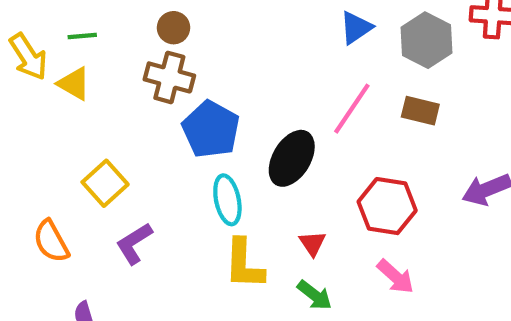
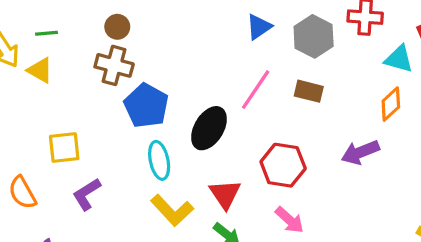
yellow square: (105, 183) -> (64, 148), turned 36
red triangle: (312, 243) -> (225, 194), size x1.5
yellow L-shape: (244, 264) -> (172, 210), turned -45

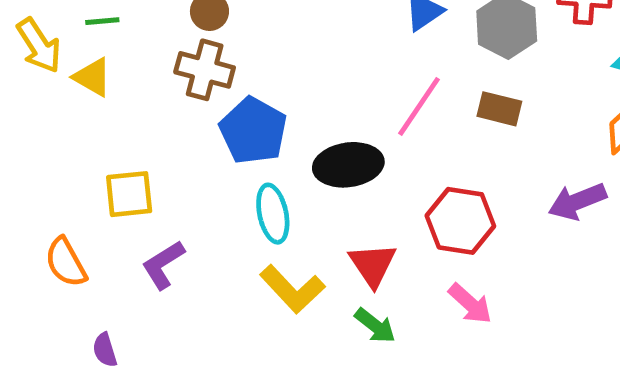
black ellipse: (209, 128) -> (348, 165), turned 51

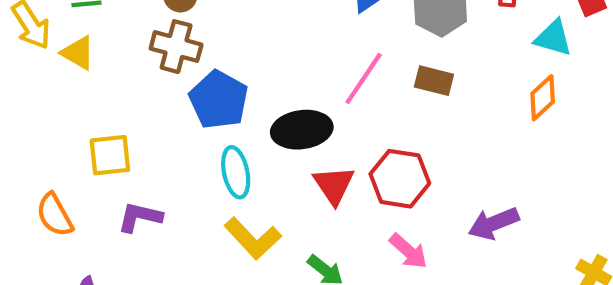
purple arrow: (577, 201) -> (494, 223), moved
purple L-shape: (163, 265) -> (140, 217), turned 45
red triangle: (373, 265) -> (334, 185), moved

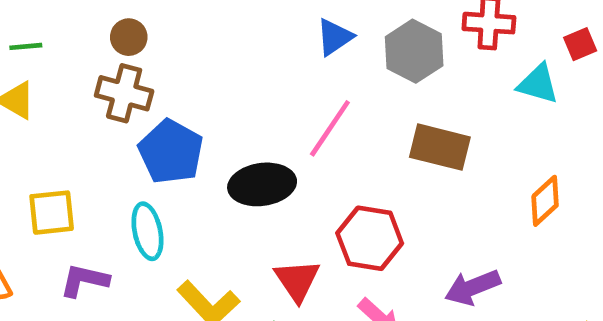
brown rectangle: (434, 81) -> (440, 147), moved, size x1.4
orange diamond: (543, 98) -> (545, 201), moved
cyan ellipse: (236, 172) -> (147, 231), moved
red triangle: (334, 185) -> (297, 280), moved

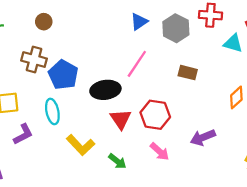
brown cross: (124, 93) -> (34, 60), moved
brown rectangle: (440, 147) -> (188, 73), size x0.7
purple L-shape: (84, 280) -> (23, 134), turned 140
red triangle: (297, 280) -> (121, 119), moved

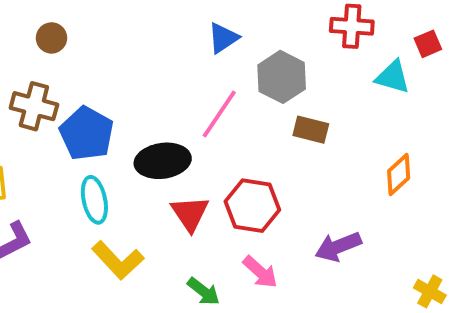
gray hexagon: (176, 28) -> (282, 77), moved
cyan ellipse: (52, 111) -> (94, 200), moved
green arrow: (117, 161) -> (204, 291), moved

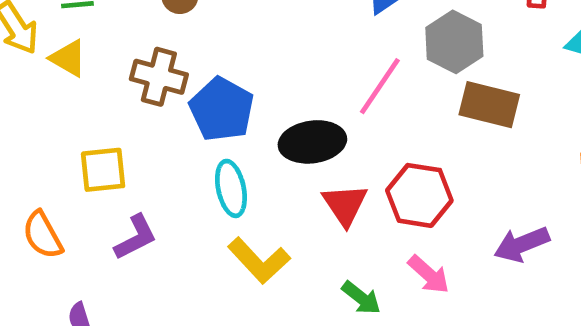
brown rectangle: (311, 130) -> (489, 105), size x1.4

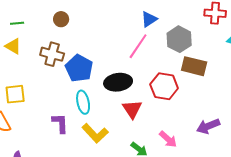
pink line: (380, 86) -> (138, 46), moved
yellow square: (103, 170) -> (15, 94), moved
red hexagon: (419, 195) -> (164, 86), moved
purple L-shape: (136, 237) -> (60, 123), moved, turned -65

